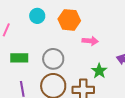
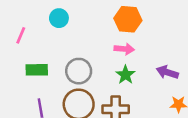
orange hexagon: (69, 20) -> (128, 19), moved
green star: (99, 71) -> (125, 75), moved

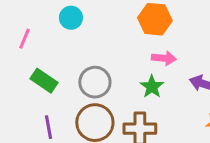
pink arrow: (124, 49) -> (164, 58), moved
green rectangle: (37, 70) -> (44, 81), turned 35

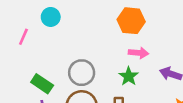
cyan circle: (71, 18) -> (51, 17), moved
green rectangle: (44, 81) -> (42, 84), moved

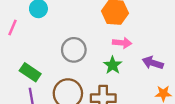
gray circle: (82, 73) -> (74, 50), moved

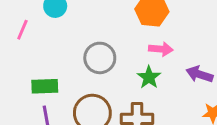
green rectangle: (30, 72) -> (45, 86), turned -36

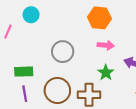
green star: (149, 77) -> (106, 73), moved

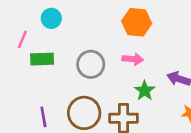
pink arrow: (106, 45) -> (133, 59), moved
green rectangle: (24, 72) -> (42, 59), moved

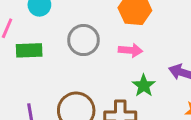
gray circle: (91, 64) -> (83, 40), moved

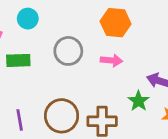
green star: (144, 86) -> (139, 101), moved

